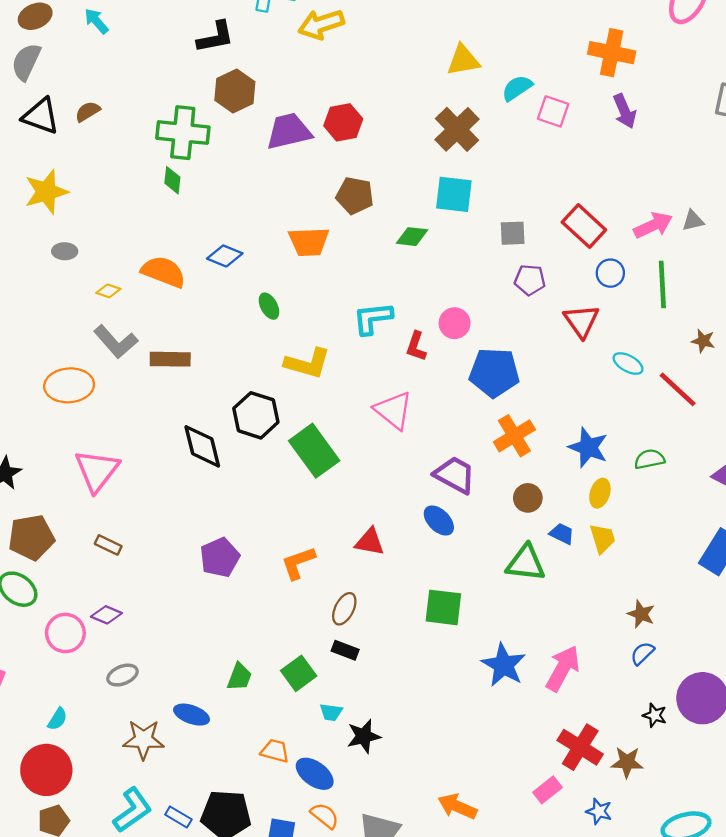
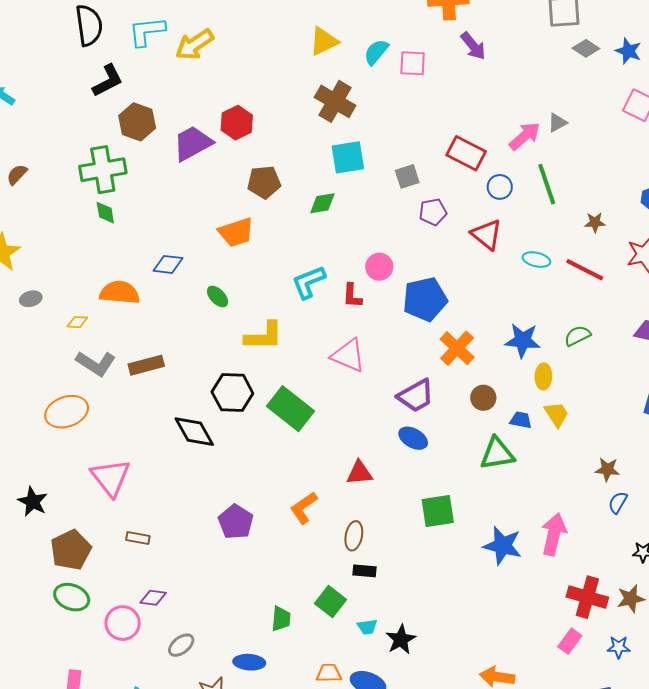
purple trapezoid: (455, 475) -> (416, 396), turned 138

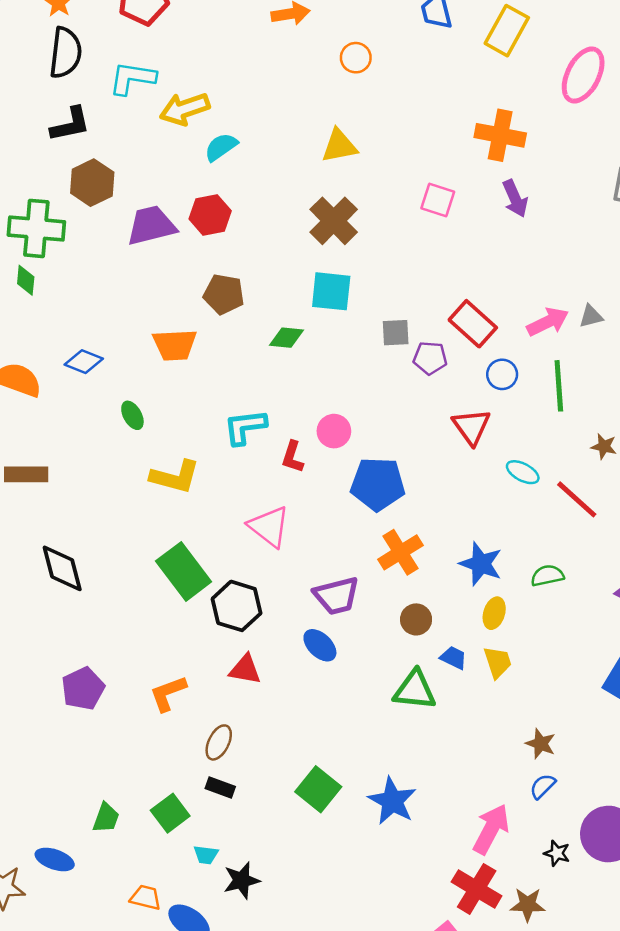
cyan semicircle: (376, 52) -> (221, 147), moved
purple pentagon: (433, 212) -> (430, 358), moved
black hexagon: (232, 393) -> (237, 606), moved
green square: (438, 511) -> (318, 789), moved, turned 33
pink arrow: (554, 534) -> (491, 829), moved

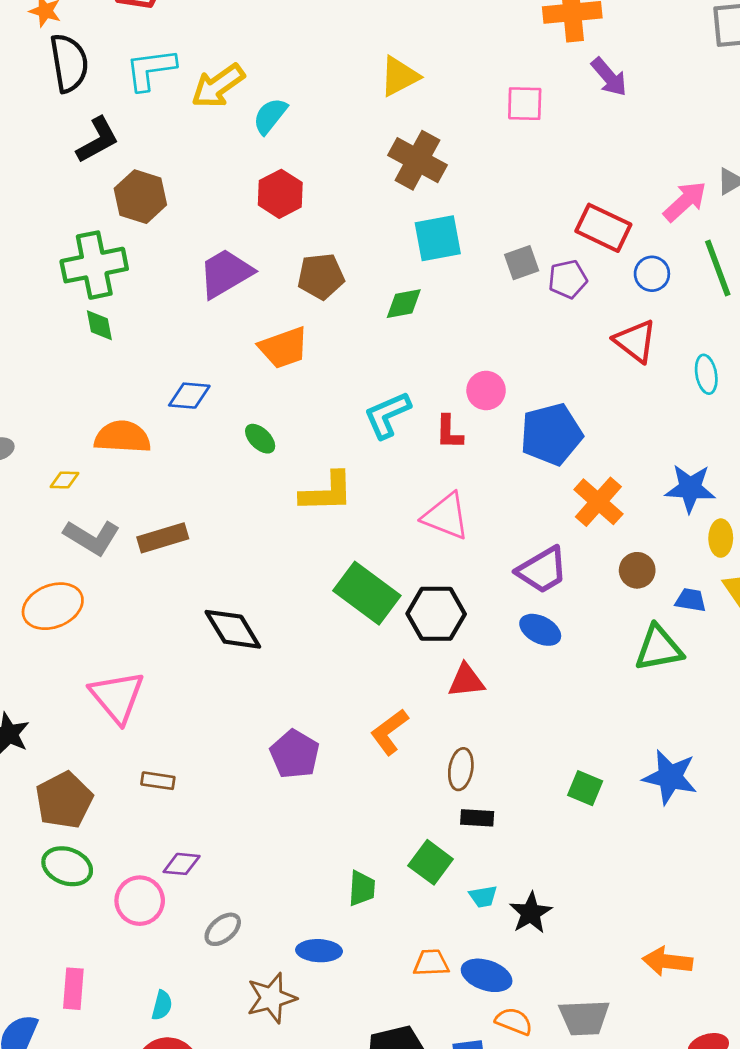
purple trapezoid: (151, 226) -> (226, 273), moved
cyan ellipse: (523, 472) -> (706, 374), turned 68
green square: (318, 789) -> (585, 788), size x0.7

